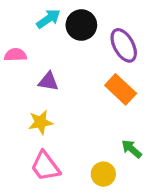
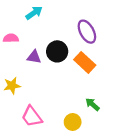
black circle: (81, 25) -> (57, 51), moved
yellow star: (41, 122) -> (12, 86), moved

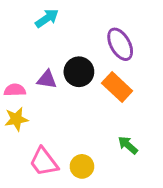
pink semicircle: (11, 38) -> (15, 90), moved
yellow circle: (73, 122) -> (82, 166), moved

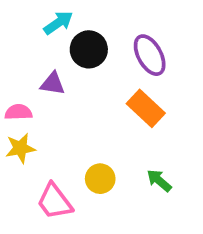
black circle: (79, 72) -> (89, 49), moved
purple triangle: (47, 79) -> (53, 84), moved
yellow circle: (82, 166) -> (100, 179), moved

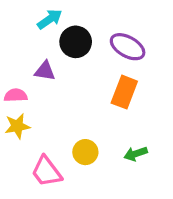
purple ellipse: (150, 55) -> (128, 47), turned -32
orange rectangle: (146, 108) -> (124, 92), turned 68
green arrow: (159, 181) -> (136, 154), turned -60

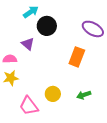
purple ellipse: (128, 47) -> (93, 29), moved
purple triangle: (45, 71) -> (28, 44), turned 32

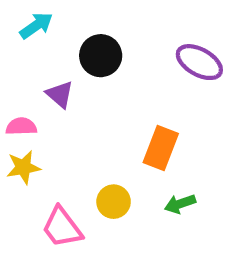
cyan arrow: (31, 12) -> (36, 26), moved
orange rectangle: (77, 57) -> (161, 148), moved

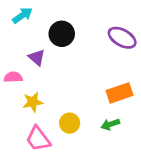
orange rectangle: (161, 148) -> (119, 93), moved, turned 50
yellow star: (23, 167) -> (33, 102), moved

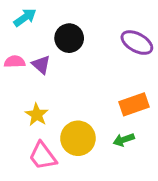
pink semicircle: (13, 77) -> (15, 62), moved
yellow star: (33, 102) -> (37, 115), turned -30
yellow circle: (70, 123) -> (78, 138), size x1.5

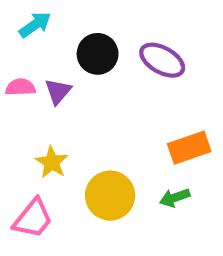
purple ellipse: (137, 43) -> (162, 60), moved
purple triangle: (41, 65) -> (58, 91), turned 30
pink trapezoid: (43, 156) -> (33, 218), moved, turned -104

